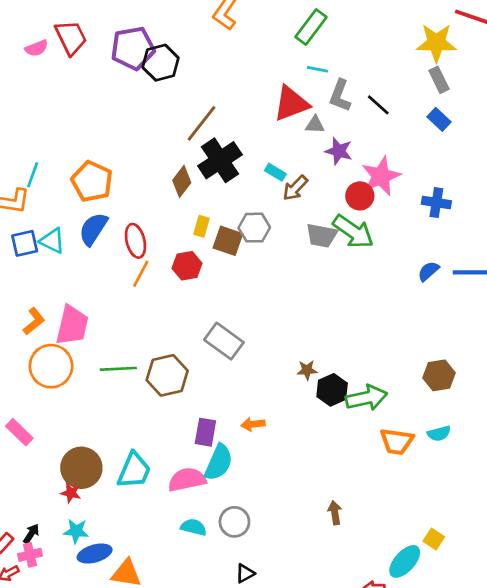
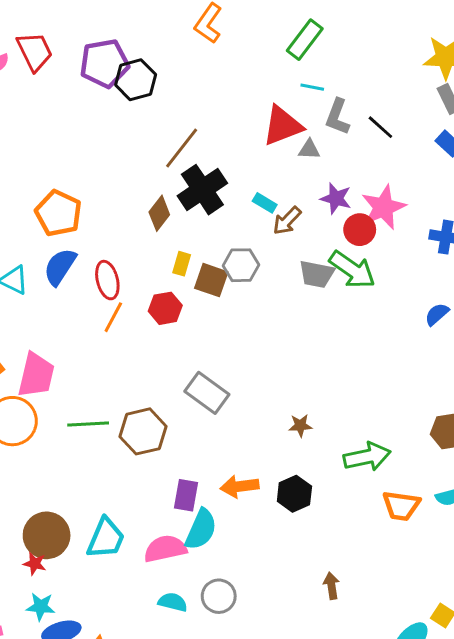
purple star: (339, 151) -> (336, 198), moved
black hexagon: (332, 390) -> (294, 494), moved
orange arrow: (253, 424) -> (239, 486), size x1.4

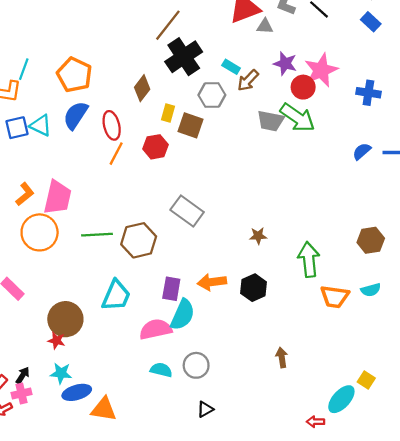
brown diamond: (159, 213) -> (142, 88), moved
gray hexagon: (241, 265) -> (212, 95), moved
green arrow: (367, 457) -> (309, 259), turned -84
cyan trapezoid: (106, 538) -> (116, 296), moved

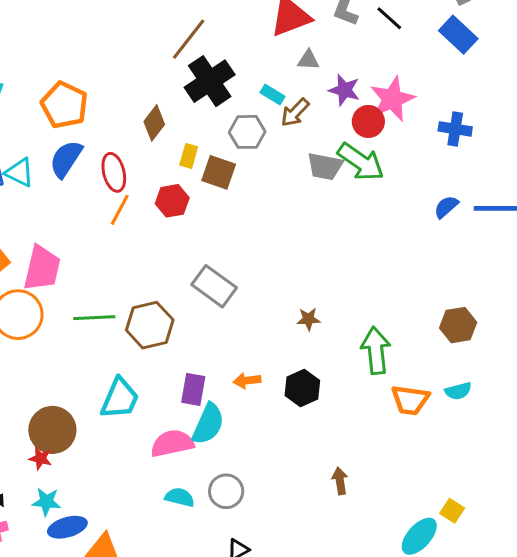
blue rectangle: (371, 22) -> (458, 35), size x1.4
gray triangle: (265, 26) -> (308, 60), moved
orange arrow: (212, 282) -> (247, 380), size x0.7

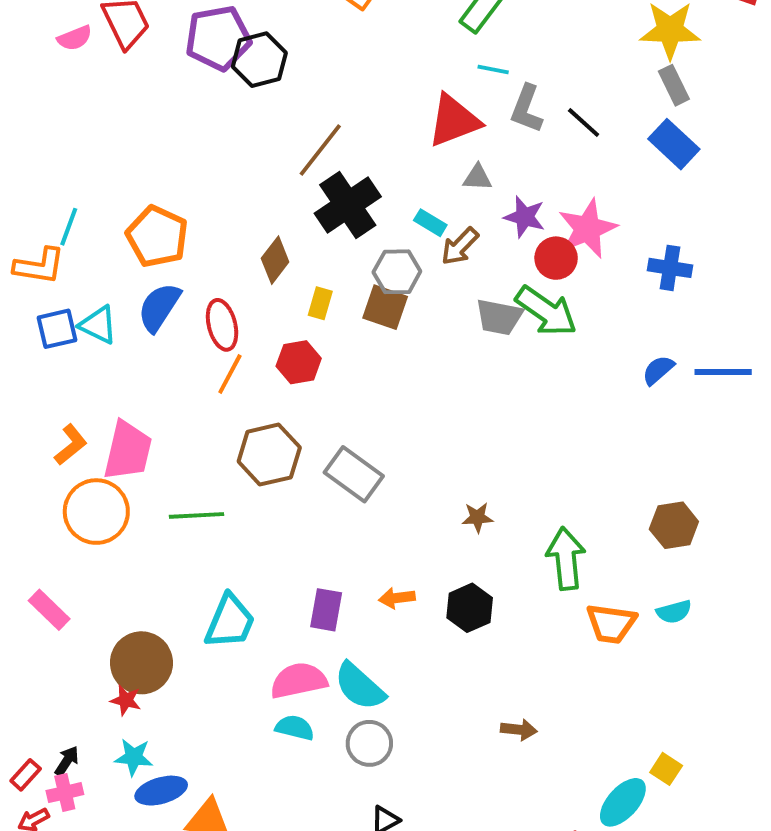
brown square: (219, 172) -> (385, 307), moved
brown hexagon: (150, 325) -> (269, 455), moved
cyan semicircle: (208, 424) -> (360, 686), moved, turned 108
brown arrow: (340, 481) -> (519, 730), turned 105
cyan semicircle: (180, 497) -> (295, 728), moved

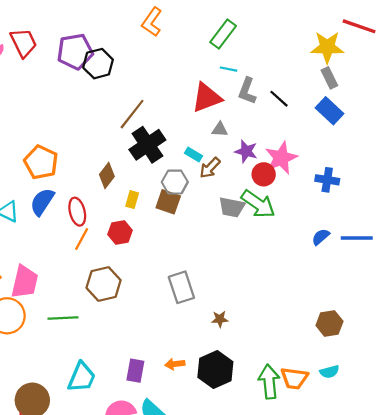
gray rectangle: (354, 474) -> (181, 287), moved, turned 36
green arrow: (566, 559) -> (269, 382), moved
black hexagon: (470, 608) -> (215, 370), size x1.4

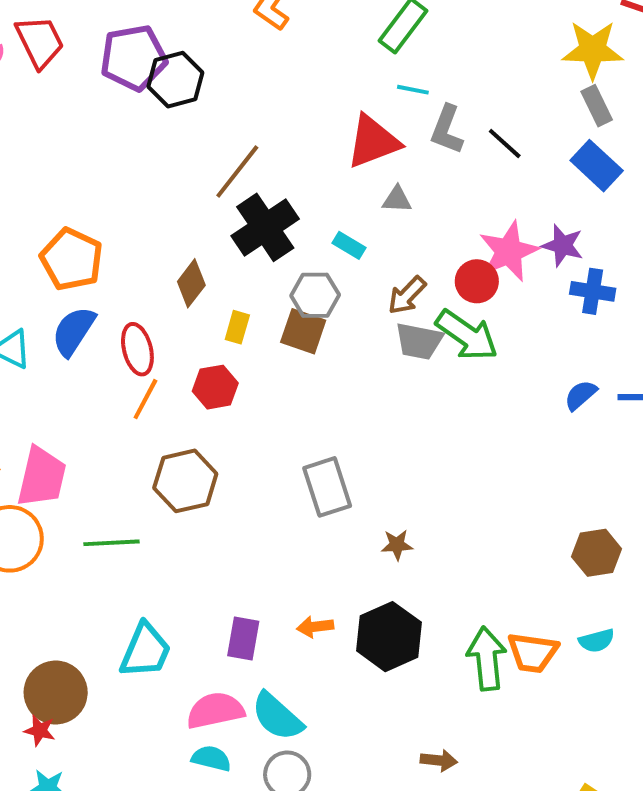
purple star: (246, 151) -> (563, 245), moved
brown arrow: (210, 168) -> (407, 295), moved

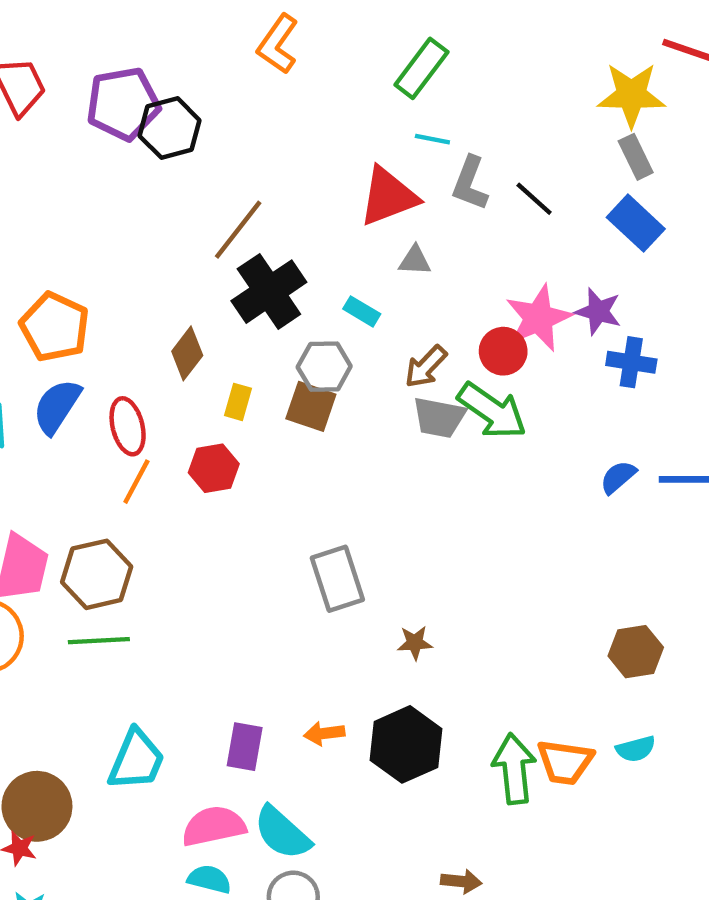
brown hexagon: (185, 481) -> (97, 574), moved

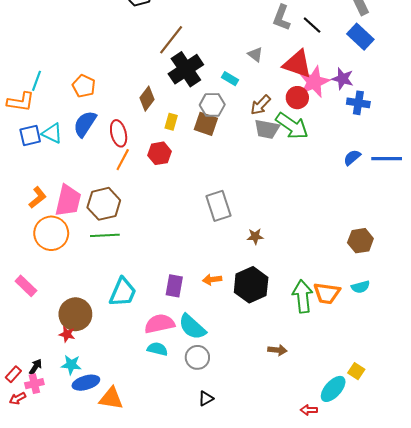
red triangle: (388, 197) -> (297, 64), moved, turned 40
gray triangle: (415, 261) -> (255, 54), turned 35
orange pentagon: (55, 327) -> (84, 86), size x0.7

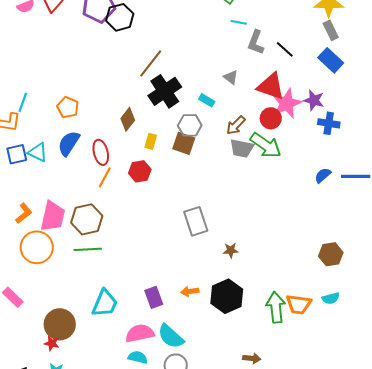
purple rectangle: (174, 286) -> (154, 297), turned -30

